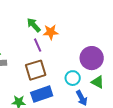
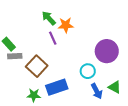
brown square: (36, 70) -> (37, 66), moved, turned -30
green triangle: (98, 82) -> (115, 87), moved

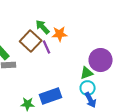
brown square: (37, 66) -> (31, 41), moved
cyan circle: (88, 71) -> (88, 88), moved
green triangle: (115, 87) -> (87, 73), moved, turned -48

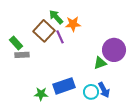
cyan circle: (88, 88) -> (91, 92), moved

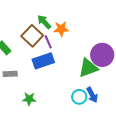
gray rectangle: (22, 55) -> (10, 74), moved
green triangle: (100, 63) -> (88, 68), size x1.5
blue rectangle: (64, 86) -> (43, 61), moved

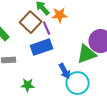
blue arrow: (92, 95) -> (65, 71), moved
cyan circle: (79, 97) -> (78, 83), size x1.5

